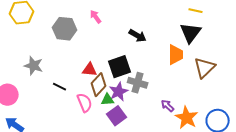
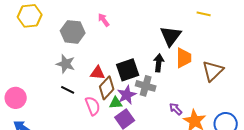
black triangle: (191, 33) -> (171, 36), moved
black arrow: (138, 36) -> (159, 63), moved, turned -114
gray star: (34, 66) -> (66, 64), moved

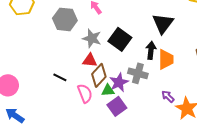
orange trapezoid: (184, 58) -> (166, 59), moved
gray star: (66, 64) -> (92, 38), moved
black square: (128, 70) -> (120, 39), moved, turned -35

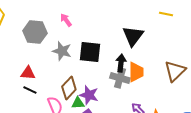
black square: (120, 39) -> (90, 52), turned -30
red triangle: (90, 60) -> (28, 73), moved
gray cross: (138, 73) -> (120, 78), moved
purple star: (119, 82) -> (89, 95), turned -30

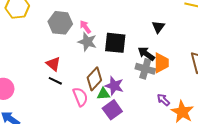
pink arrow: (66, 20) -> (85, 27), moved
black triangle: (133, 36) -> (158, 27), size x0.6
black arrow: (121, 63) -> (146, 54), turned -60
red triangle: (28, 73) -> (53, 64), turned 35

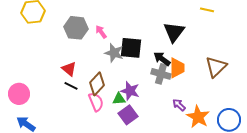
black triangle: (158, 27) -> (174, 32), size x1.6
gray star: (87, 42) -> (114, 53), moved
brown diamond: (94, 79) -> (97, 84), moved

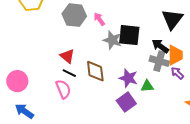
brown diamond: (97, 84) -> (95, 71), turned -50
green triangle: (119, 99) -> (147, 86), moved
pink semicircle: (96, 102) -> (63, 89), moved
purple arrow: (179, 105) -> (177, 73), moved

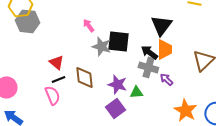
gray hexagon: (74, 15) -> (27, 21), moved
orange trapezoid: (175, 55) -> (164, 49), moved
black line: (69, 73) -> (58, 79), turned -48

